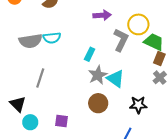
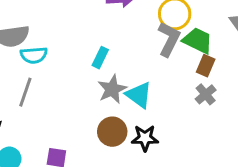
cyan semicircle: (52, 38) -> (34, 55), moved
gray L-shape: (121, 40) -> (169, 39), moved
black star: (138, 105) -> (145, 138), moved

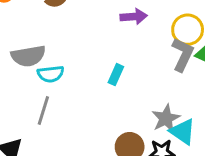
gray star: (112, 89) -> (166, 118), moved
cyan triangle: (139, 95) -> (183, 132), moved

